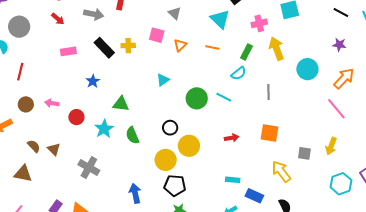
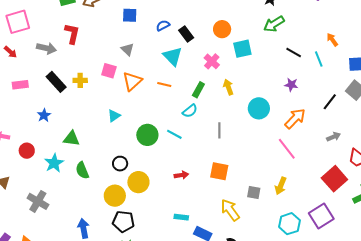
pink cross: (259, 23) -> (212, 61), turned -35
orange triangle: (180, 45) -> (132, 81), size x1.5
yellow arrow: (276, 49) -> (228, 87), size x0.7

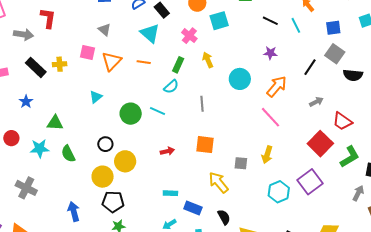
cyan star: (54, 163) -> (40, 148), turned 30

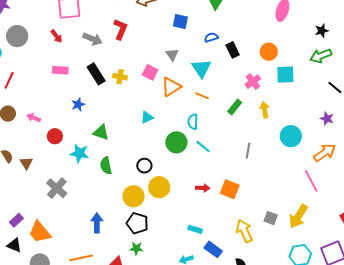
cyan triangle: (150, 33) -> (201, 68), moved
cyan semicircle: (171, 87) -> (193, 122), moved, turned 119
orange square: (205, 145) -> (230, 189), moved
yellow arrow: (267, 155) -> (298, 216), size x1.4

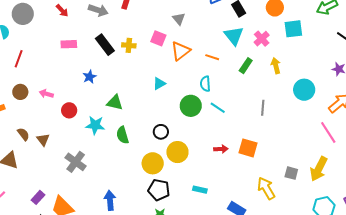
cyan triangle: (201, 68) -> (234, 36), moved
blue arrow: (97, 223) -> (110, 200), moved
cyan rectangle: (195, 229) -> (200, 190), moved

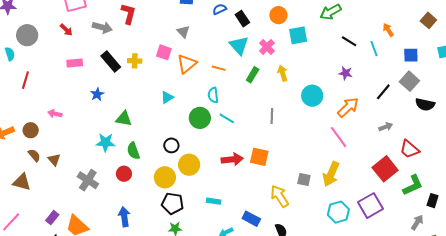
brown circle: (20, 92) -> (31, 130), moved
red circle: (69, 110) -> (124, 174), moved
red arrow: (221, 149) -> (232, 159), size x1.5

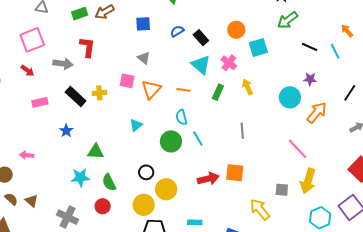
cyan circle: (312, 96) -> (290, 97), moved
cyan line: (227, 118) -> (198, 139), turned 35
pink line: (339, 137) -> (298, 149), moved

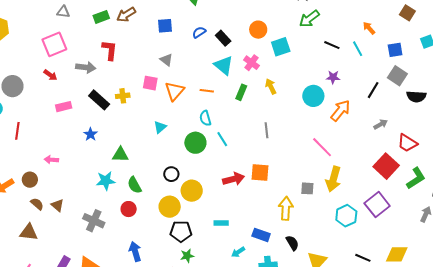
yellow arrow: (260, 209) -> (286, 208), turned 45

